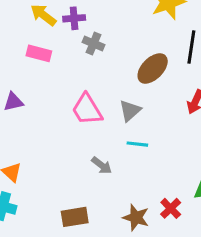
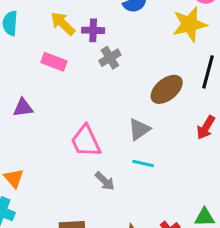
gray cross: (93, 43) -> (110, 58), turned 30
pink trapezoid: (87, 109) -> (86, 141), moved

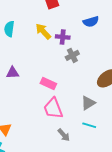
pink rectangle: (54, 62) -> (48, 84), moved
purple triangle: (23, 108) -> (12, 73), moved

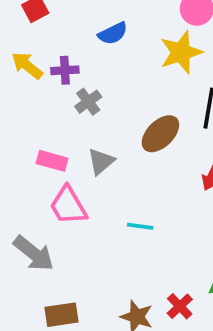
gray triangle: (88, 103) -> (101, 162), moved
gray arrow: (64, 135) -> (34, 253), moved, size x1.6

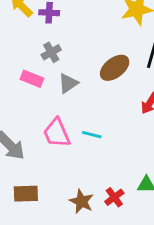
gray cross: (88, 102) -> (51, 52), moved
pink trapezoid: (68, 206) -> (57, 133), moved

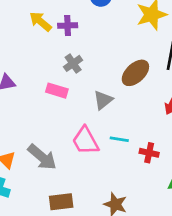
gray triangle: (68, 83) -> (103, 100), moved
red cross: (114, 197) -> (149, 153), moved, turned -36

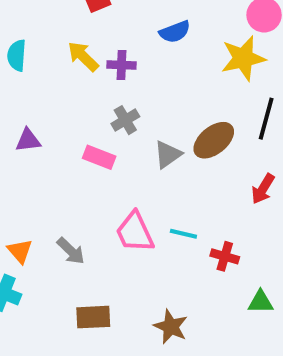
gray triangle: (103, 100) -> (168, 154), moved
gray arrow: (42, 157) -> (71, 251), size x0.7

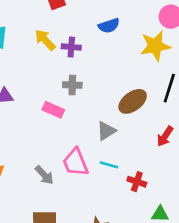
gray cross: (125, 120) -> (72, 85), turned 30
gray triangle: (168, 154) -> (106, 131), moved
gray arrow: (71, 251) -> (44, 175), moved

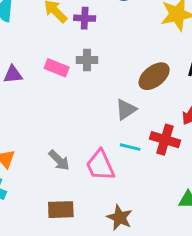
pink rectangle: (53, 110) -> (57, 68), moved
pink trapezoid: (76, 162) -> (100, 165), moved
red cross: (137, 182) -> (165, 140), moved, size x1.4

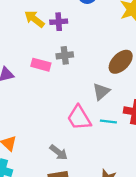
gray arrow: (59, 160) -> (59, 152), moved
pink trapezoid: (100, 165) -> (79, 118), moved

